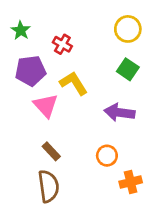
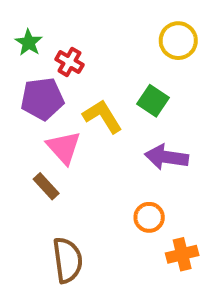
red cross: (62, 44) -> (69, 62), moved
green square: (128, 69) -> (153, 101), moved
brown rectangle: (51, 151) -> (46, 186), moved

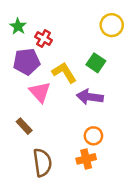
purple arrow: (167, 157) -> (90, 97), moved
brown rectangle: (46, 186) -> (24, 126), moved
orange cross: (182, 254) -> (86, 159), moved

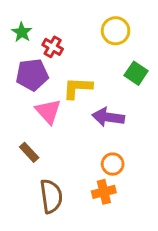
yellow circle: (112, 25) -> (116, 31), moved
green square: (96, 63) -> (136, 73), moved
yellow L-shape: (64, 73) -> (77, 88), turned -55

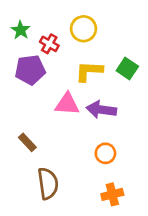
yellow circle: (116, 31) -> (84, 29), moved
yellow L-shape: (77, 88) -> (89, 71), moved
pink triangle: (48, 111) -> (67, 104), moved, turned -44
orange cross: (104, 192) -> (112, 194), moved

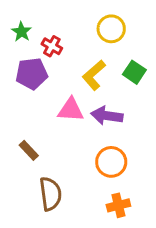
yellow circle: (84, 29) -> (111, 29), moved
yellow L-shape: (89, 71) -> (94, 75), turned -44
orange circle: (105, 153) -> (111, 162), size x1.4

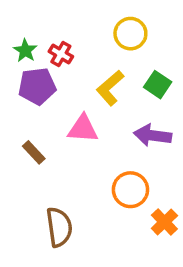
green star: (22, 32) -> (25, 51), moved
purple arrow: (107, 116) -> (153, 135), moved
brown rectangle: (29, 150) -> (34, 152), moved
orange cross: (118, 205) -> (164, 222), moved, turned -30

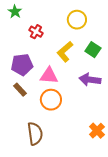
green star: (25, 51) -> (15, 12), moved
purple pentagon: (37, 86) -> (22, 65), moved
orange circle: (130, 190) -> (51, 100), moved

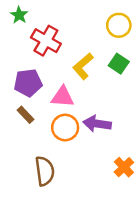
yellow circle: (77, 20) -> (119, 25), moved
red cross: (36, 32) -> (46, 41), size x1.6
purple arrow: (90, 80) -> (97, 124), moved

